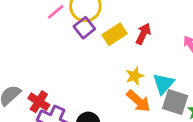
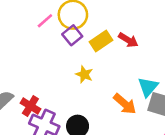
red arrow: (143, 34) -> (128, 40), turned 96
yellow star: (135, 76) -> (84, 74), moved, turned -30

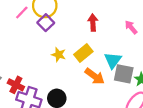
red arrow: (128, 40) -> (93, 23), turned -119
yellow rectangle: (101, 41) -> (83, 53), moved

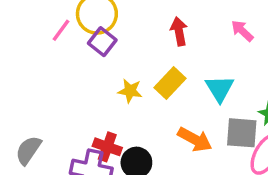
gray square: (124, 74) -> (242, 133), moved
orange arrow: (95, 76) -> (195, 139), moved
red cross: (16, 85) -> (107, 147), moved

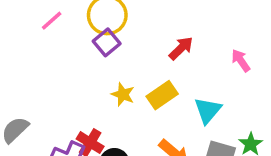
pink line: (61, 30) -> (52, 21), moved
red arrow: (179, 31) -> (181, 48), turned 44

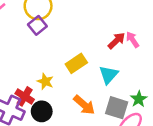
red arrow: (181, 48) -> (117, 41), moved
yellow star: (123, 94) -> (45, 82), moved

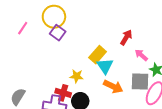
pink arrow: (133, 40) -> (141, 55), moved
red arrow: (117, 41) -> (126, 37), moved
cyan triangle: (109, 75) -> (105, 66), moved

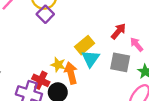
pink arrow: (141, 55) -> (137, 44), moved
gray square: (140, 82) -> (120, 62), moved
orange arrow: (113, 86) -> (71, 73), moved, turned -138

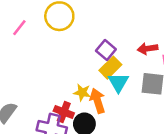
purple square: (45, 14) -> (106, 50), moved
red arrow: (118, 31) -> (148, 49), turned -133

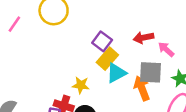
cyan triangle: (118, 82) -> (116, 73), turned 35
orange arrow: (98, 101) -> (142, 88), moved

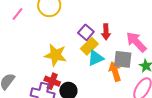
red arrow: (143, 38) -> (106, 32), moved, turned -84
pink arrow: (166, 49) -> (136, 42), size x1.6
yellow star: (81, 85) -> (56, 55), moved, size x1.6

